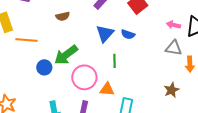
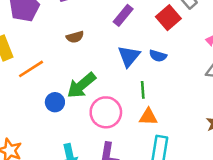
orange line: (27, 40) -> (31, 69), turned -35
orange triangle: (107, 89) -> (148, 117), moved

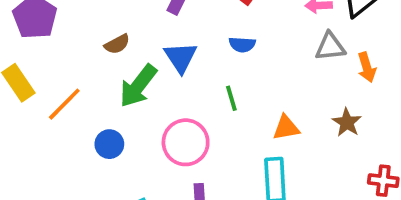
blue triangle: (129, 56) -> (181, 57), moved
green arrow: (81, 85) -> (138, 86), moved
orange triangle: (148, 117) -> (286, 128), moved

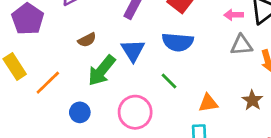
blue semicircle: (242, 45) -> (178, 42), size x1.6
green line: (231, 98) -> (169, 81), turned -30

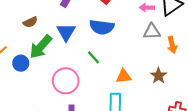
blue circle: (80, 112) -> (21, 63), moved

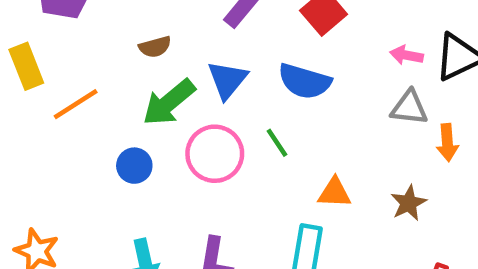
blue circle: (21, 63) -> (134, 166), moved
pink circle: (66, 81) -> (215, 154), moved

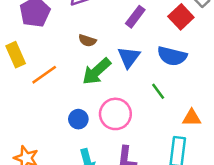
brown semicircle: (155, 47) -> (87, 41), turned 36
pink circle: (215, 154) -> (115, 114), moved
blue circle: (134, 166) -> (78, 119), moved

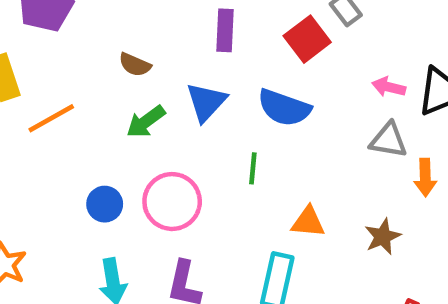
purple rectangle: (135, 17) -> (225, 30), turned -40
green arrow: (96, 71) -> (146, 122), size x0.7
green line: (158, 91) -> (253, 168), turned 36

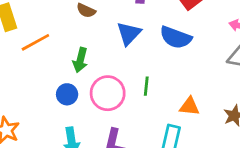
green arrow: (146, 122) -> (80, 60), moved, turned -40
green line: (253, 168) -> (146, 86), moved

